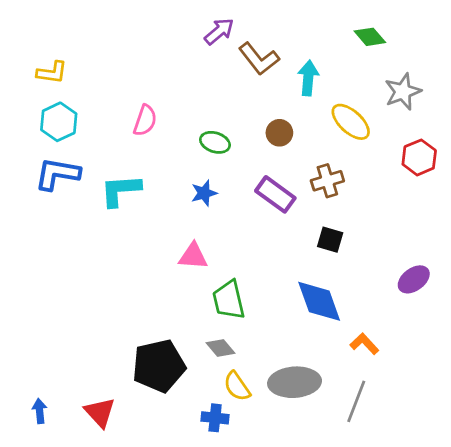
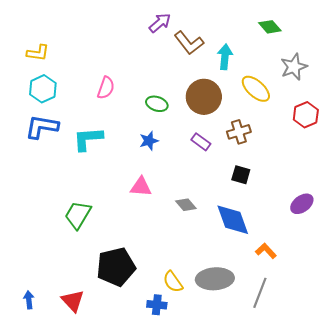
brown circle: (279, 133) -> (204, 97), size x1.8
purple rectangle: (275, 194) -> (201, 142), size x0.7
green trapezoid: (229, 300) -> (78, 215), moved, turned 44
gray diamond: (220, 348) -> (186, 205), moved

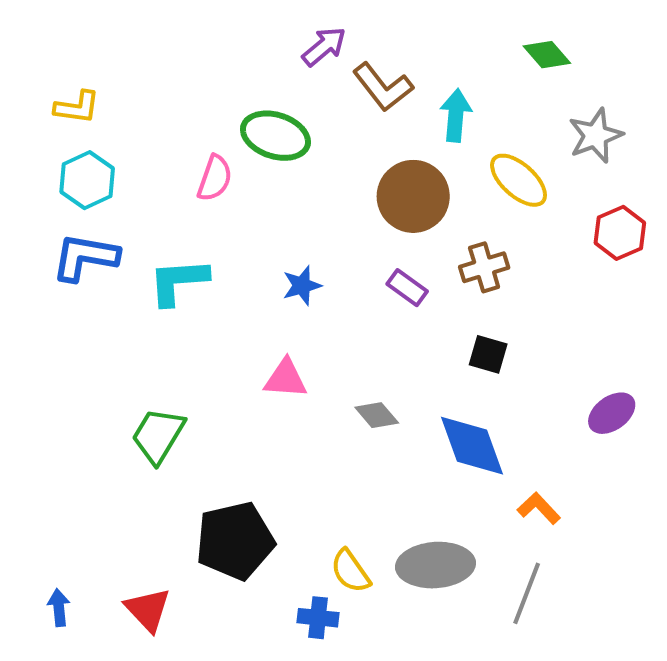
green ellipse: (157, 104) -> (275, 136), moved, size x1.5

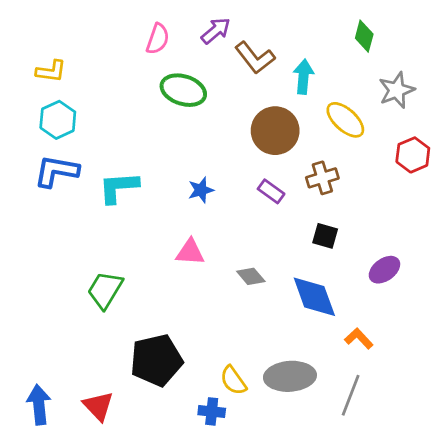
green diamond: (547, 55) -> (364, 36), turned 56
pink semicircle: (215, 178) -> (158, 39), moved
purple ellipse: (612, 413) -> (384, 270), moved
blue arrow: (59, 608) -> (39, 405), size x1.6

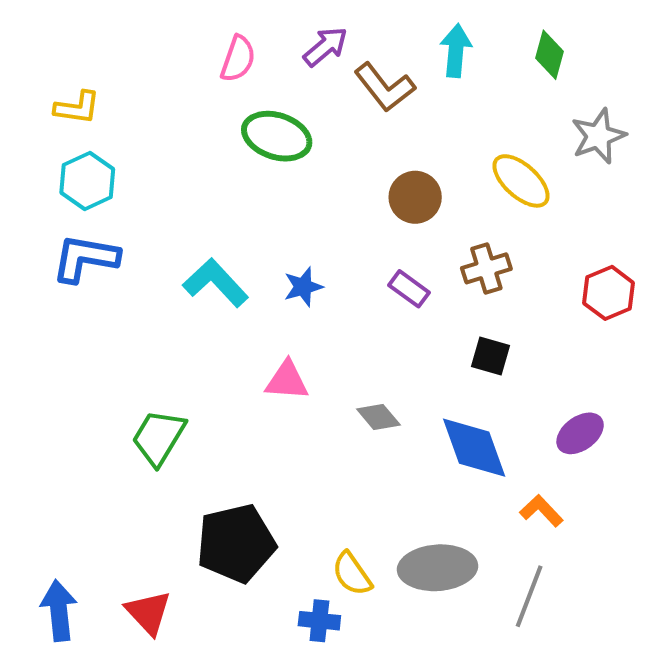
cyan arrow: (303, 77) -> (456, 51), moved
brown circle: (275, 131) -> (415, 197), size x0.7
red hexagon: (413, 155) -> (609, 293), moved
cyan L-shape: (119, 187) -> (216, 283), moved, turned 51
purple ellipse: (384, 270) -> (580, 433), moved

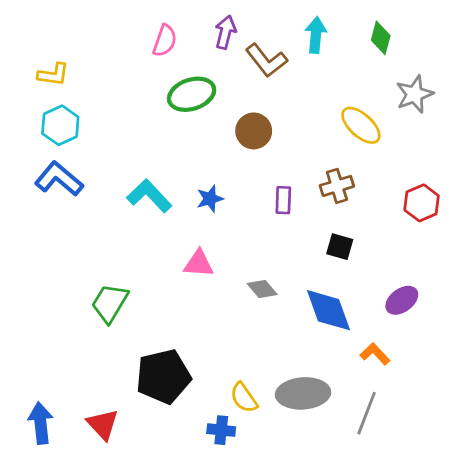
purple arrow: (326, 47) -> (225, 32), turned -36
green ellipse: (277, 136) -> (192, 94), turned -36
brown circle: (415, 197) -> (254, 131), moved
blue L-shape: (85, 258) -> (59, 179), turned 30
purple rectangle: (409, 289) -> (283, 200), turned 56

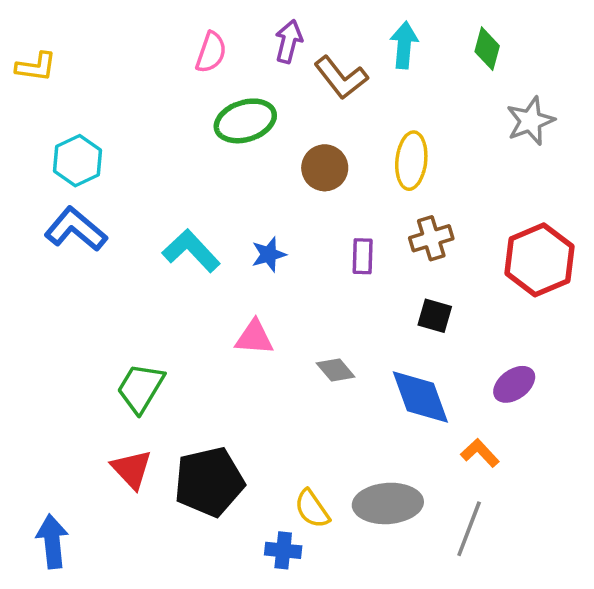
yellow L-shape: (53, 74) -> (36, 67), moved
yellow ellipse: (361, 125) -> (411, 161), moved, turned 54
red hexagon: (422, 203) -> (539, 260), size x1.5
red triangle: (103, 424) -> (132, 469), moved

